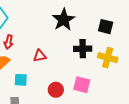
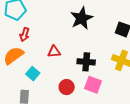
black cross: (83, 49) -> (86, 62), moved
cyan square: (21, 80) -> (33, 74), turned 32

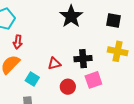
red triangle: (54, 52) -> (54, 64), moved
pink square: (93, 85) -> (93, 80), turned -30

